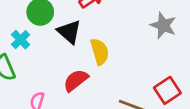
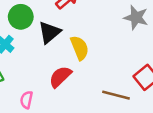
black triangle: (69, 32) -> (50, 32), turned 45

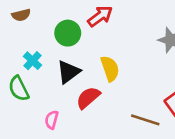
green circle: (21, 17) -> (68, 33), moved
black triangle: (50, 32) -> (68, 72), moved

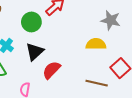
yellow semicircle: (110, 69) -> (96, 44), moved, turned -66

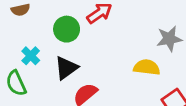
gray star: (111, 20) -> (169, 39), turned -30

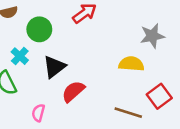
green circle: (67, 29) -> (39, 29), moved

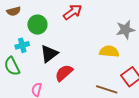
cyan cross: (20, 56) -> (22, 45), turned 32

